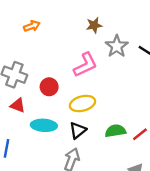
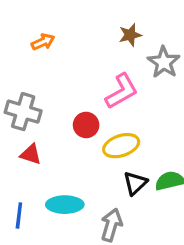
red circle: (49, 87) -> (86, 125), moved
cyan ellipse: (44, 125) -> (65, 205), moved
black triangle: (78, 130) -> (135, 183), moved

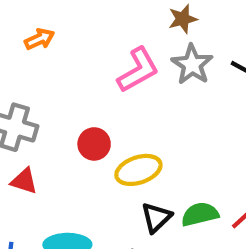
brown star: (130, 35) -> (183, 19), moved
pink L-shape: (122, 91) -> (138, 70), moved

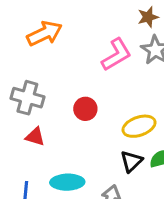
orange arrow: (39, 39) -> (44, 33), size x1.6
yellow ellipse: (138, 170) -> (139, 126), moved

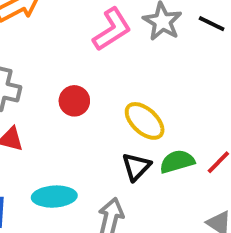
yellow ellipse: (139, 126) -> (145, 121), turned 64

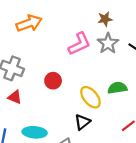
green semicircle: (177, 162) -> (117, 88), moved

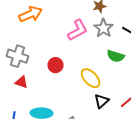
green semicircle: (117, 88) -> (116, 56), moved, turned -150
black triangle: (82, 122) -> (102, 101), moved

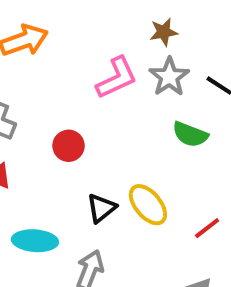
yellow ellipse: (90, 78) -> (148, 205), moved
black triangle: (102, 101) -> (101, 208), moved

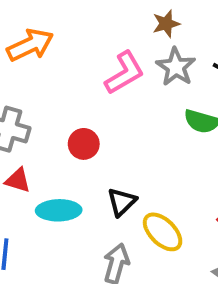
yellow ellipse: (148, 205) -> (163, 232), moved
cyan ellipse: (35, 241) -> (59, 210), moved

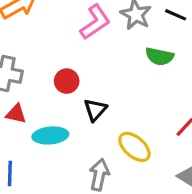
black triangle: (122, 202) -> (95, 110), moved

